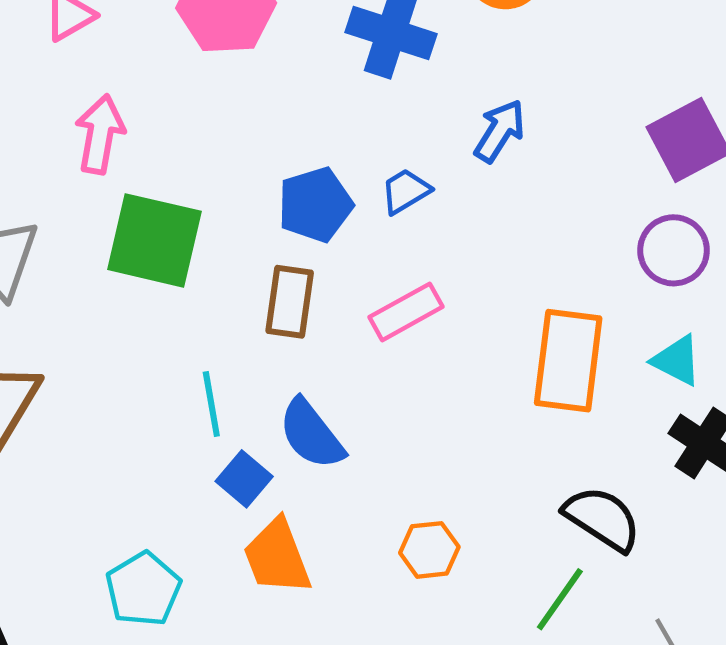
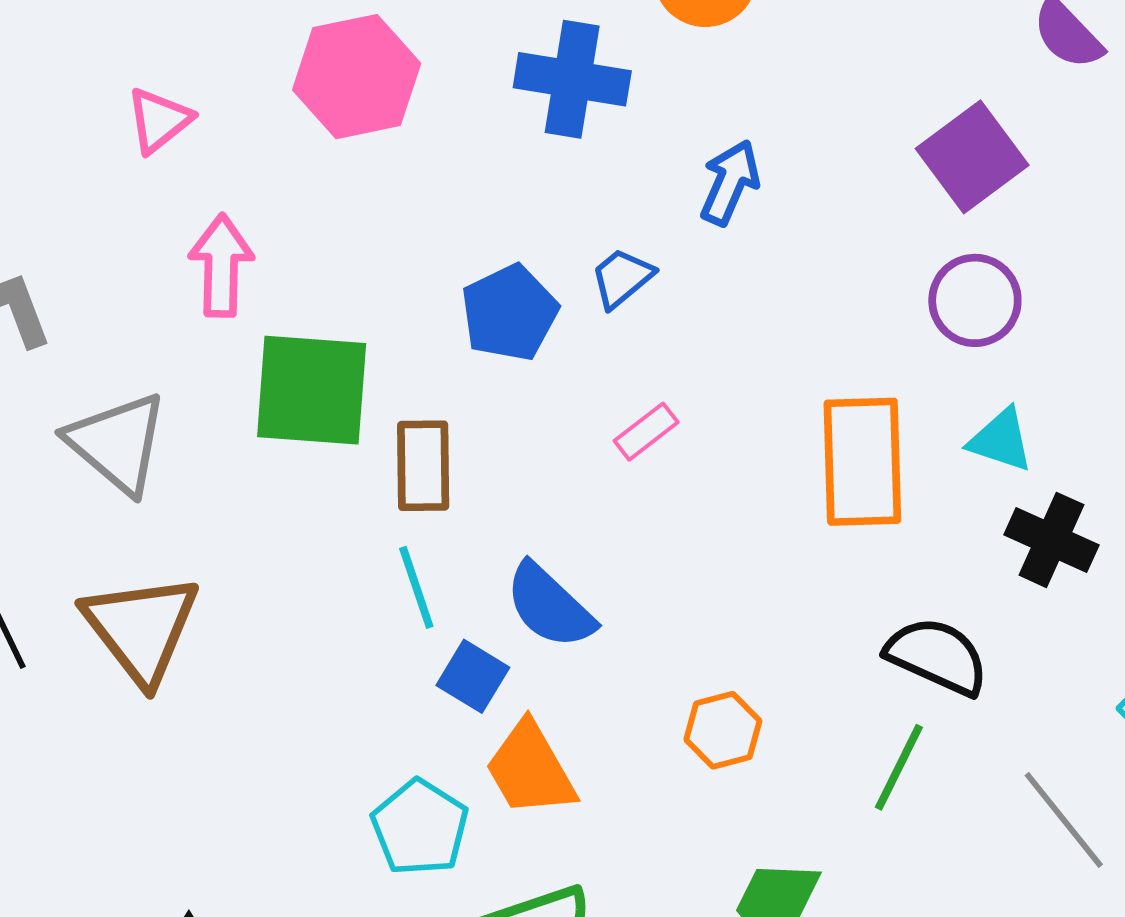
brown rectangle: (290, 302) -> (423, 466), moved
pink rectangle: (406, 312) -> (646, 432), size x0.7
cyan pentagon: (143, 589) -> (420, 827), moved

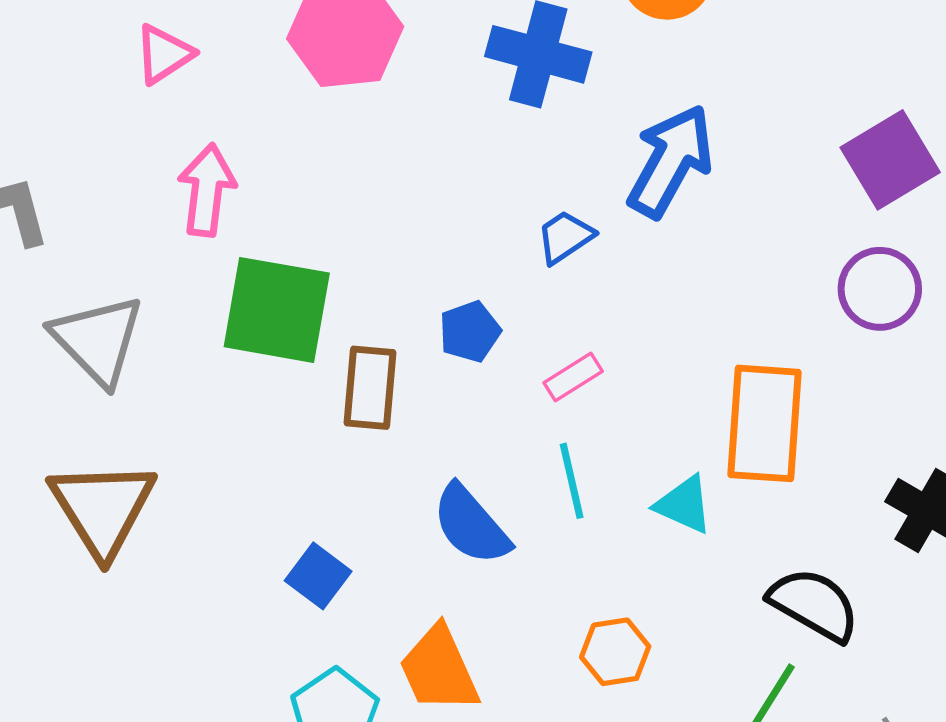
blue arrow: (730, 183) -> (671, 161), size x1.5
blue pentagon: (509, 313) -> (470, 332), moved, size x0.7
cyan triangle: (1001, 440) -> (684, 505), moved
cyan line: (416, 587) -> (572, 481), moved
blue square: (473, 676) -> (318, 576), moved

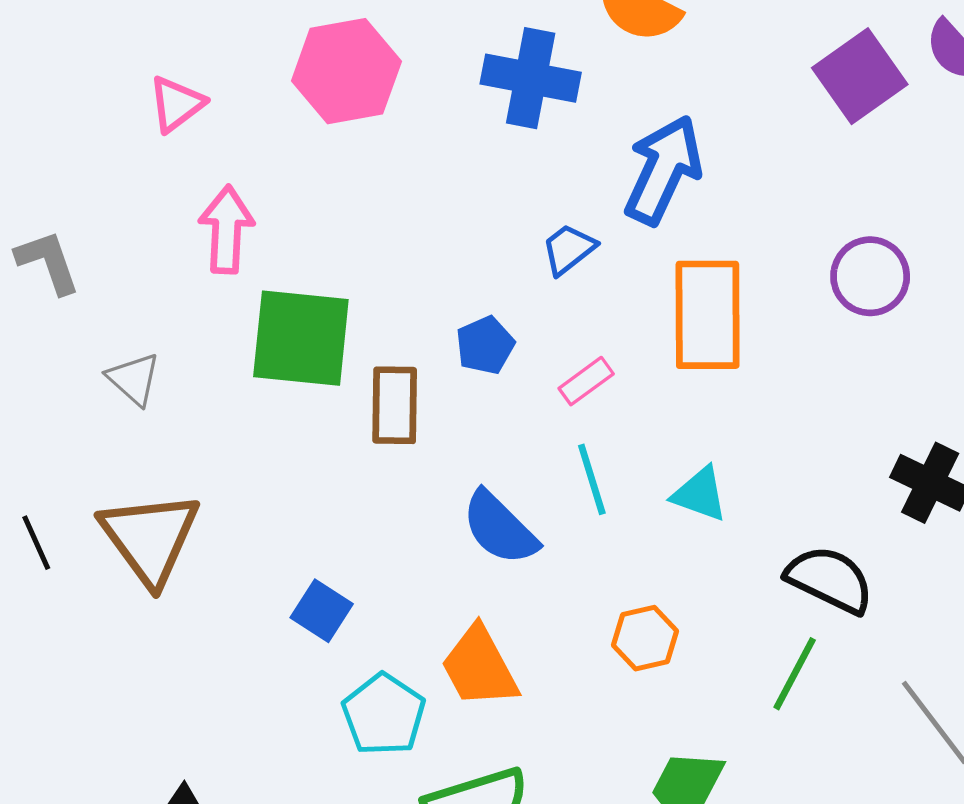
purple square: (890, 160) -> (860, 76), moved
gray triangle: (98, 340) -> (134, 379), size x0.6
orange rectangle: (764, 423) -> (708, 315), moved
blue square: (318, 576) -> (322, 611), moved

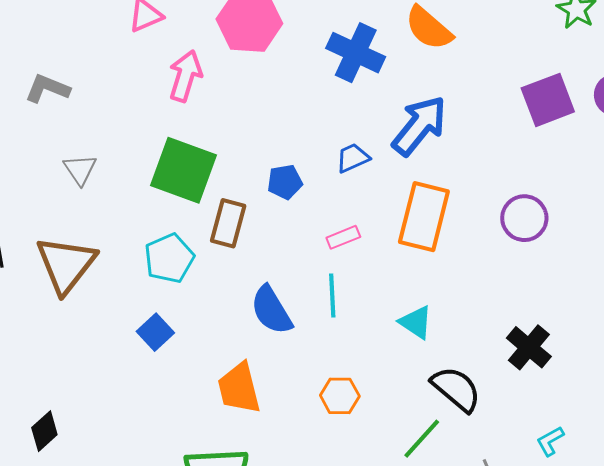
pink arrow: (226, 230) -> (185, 76), moved
gray L-shape: (48, 262) -> (47, 89), turned -63
blue pentagon: (485, 345) -> (285, 182), moved
cyan triangle: (700, 494) -> (416, 322), moved
cyan pentagon: (384, 714) -> (169, 258), moved

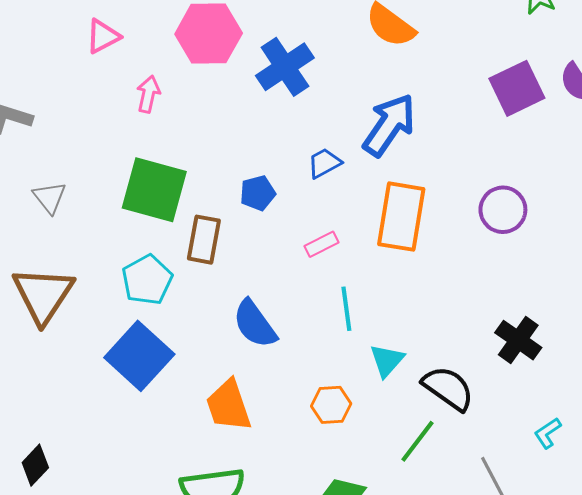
blue cross: (356, 53) -> (285, 67), moved, turned 36
pink arrow: (185, 76) -> (148, 94), size x0.7
cyan line: (332, 295) -> (346, 309), moved
cyan triangle: (416, 322) -> (387, 360), moved, turned 42
blue square: (155, 332) -> (139, 356), size x1.8

